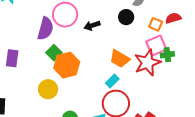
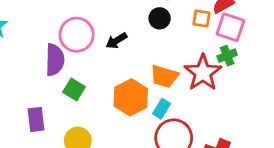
pink square: (156, 45) -> (230, 27), moved, turned -35
purple rectangle: (12, 58) -> (36, 119), moved
orange hexagon: (67, 65) -> (131, 97), moved

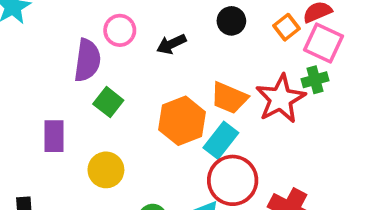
orange square: (201, 18) -> (287, 27), turned 36
pink circle: (77, 35) -> (120, 30), size x0.7
cyan rectangle: (162, 109) -> (221, 140), size x1.4

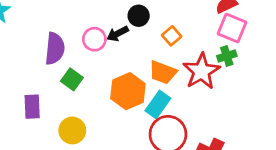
black circle: (231, 21) -> (139, 16), moved
orange square: (287, 27) -> (172, 36), moved
pink circle: (120, 30) -> (94, 39), moved

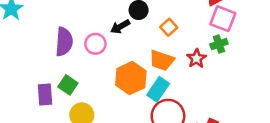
pink circle: (94, 39) -> (95, 44), moved
red star: (201, 71) -> (197, 58), size x0.6
green square: (72, 79) -> (68, 85), moved

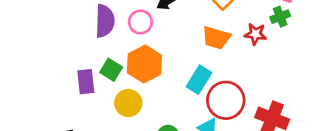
red star: (197, 58) -> (255, 34), turned -30
orange hexagon: (131, 78) -> (144, 64), moved
cyan rectangle: (158, 89) -> (199, 80), moved

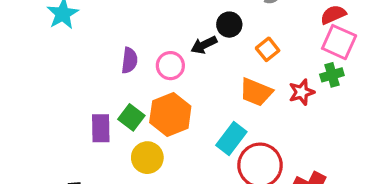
purple semicircle: (105, 21) -> (129, 60), size x0.7
red star: (255, 34) -> (302, 92), turned -30

